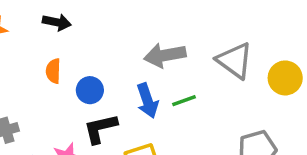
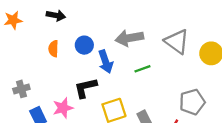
blue circle: (90, 90) -> (84, 45), moved
blue arrow: (147, 101) -> (106, 62), moved

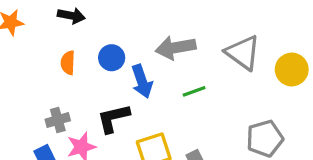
gray cross: (21, 89) -> (58, 120), moved

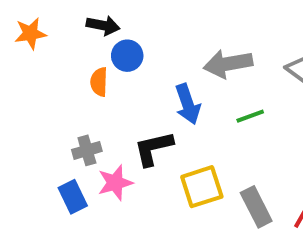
blue circle: (112, 58) -> (127, 56), moved

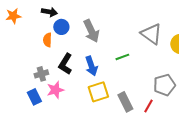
gray arrow: (228, 64) -> (91, 31), moved, turned -105
blue arrow: (188, 104) -> (91, 66), moved
black L-shape: (153, 148) -> (65, 64), moved, turned -45

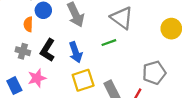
gray triangle: (151, 34) -> (122, 18), moved
gray cross: (41, 74) -> (23, 51), moved, turned 32

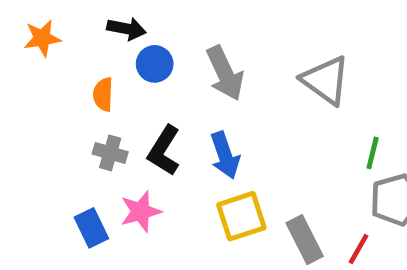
orange semicircle: (28, 24) -> (103, 94), moved
green line: (109, 43) -> (373, 153), moved, turned -56

